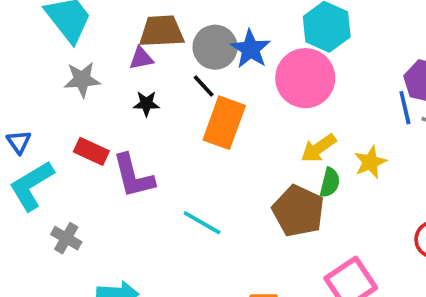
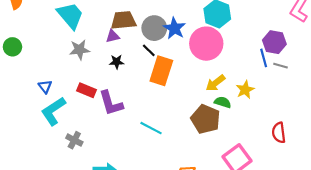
green semicircle: (330, 183) -> (223, 102), turned -84

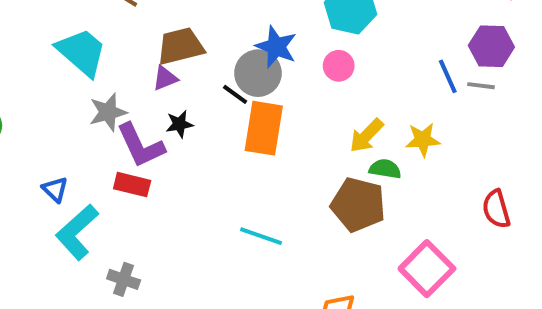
gray circle: (154, 28) -> (258, 73), moved
purple hexagon: (274, 42) -> (491, 46), moved
pink circle: (206, 44) -> (339, 66), size x0.5
yellow star: (245, 90) -> (423, 140), turned 30
purple L-shape: (111, 103) -> (141, 145), moved

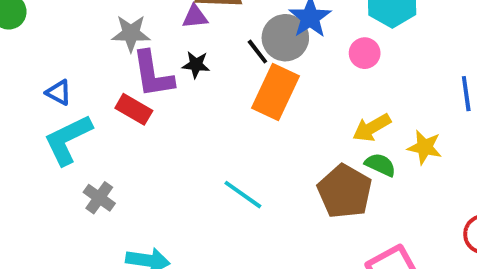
blue triangle: (55, 189) -> (59, 93), turned -32

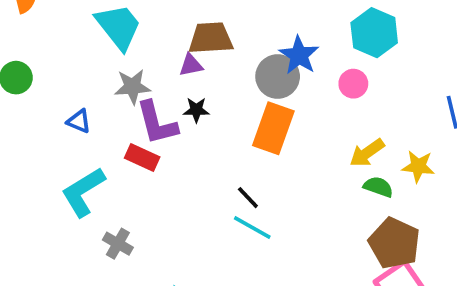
black line: (257, 52) -> (248, 198), moved
blue triangle: (59, 93) -> (79, 121), moved
brown pentagon: (345, 191) -> (394, 243), moved

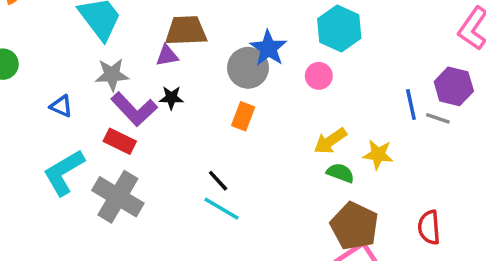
purple L-shape: (157, 123) -> (134, 109), turned -30
orange rectangle: (273, 128) -> (243, 116), size x0.6
gray cross: (118, 244) -> (118, 197), moved, size x1.8

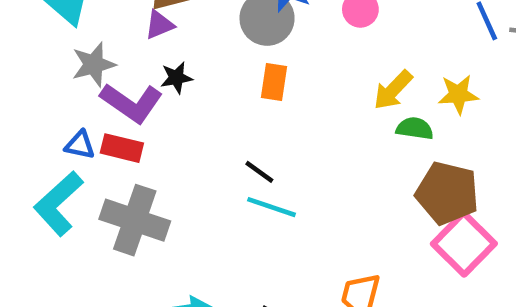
blue triangle: (61, 106) -> (80, 145), moved

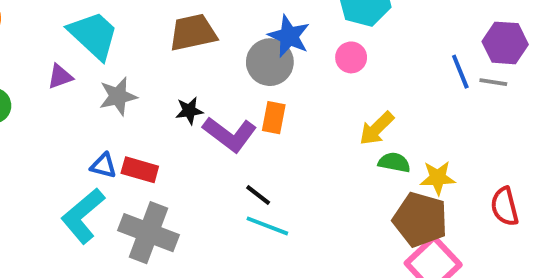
purple triangle: (159, 25) -> (60, 77), moved
yellow star: (458, 94) -> (438, 178), moved
purple L-shape: (132, 103) -> (230, 134), moved

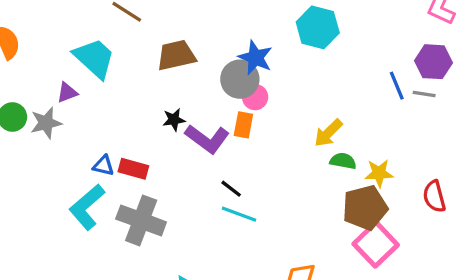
pink circle: (351, 57) -> (255, 97), moved
gray star: (118, 96) -> (46, 123), moved
brown pentagon: (420, 220) -> (365, 208), turned -30

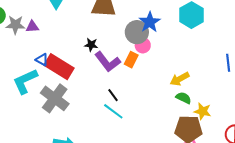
purple triangle: (67, 93) -> (32, 27), moved
red rectangle: (133, 169) -> (59, 67), size x1.6

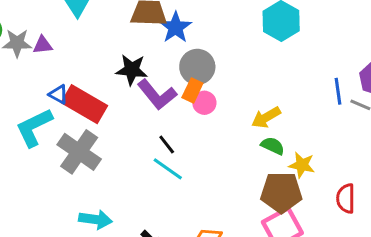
blue star: (150, 22) -> (176, 27), moved
gray circle: (137, 32) -> (197, 67), moved
black star: (91, 45) -> (132, 70), size x1.5
pink circle: (143, 45) -> (204, 103), moved

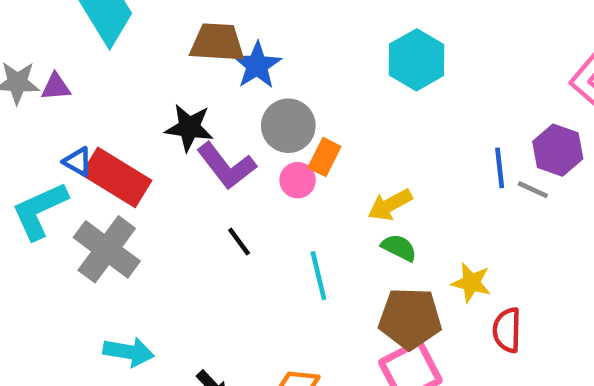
orange rectangle: (192, 90) -> (324, 157), moved
yellow star: (302, 165) -> (471, 283), moved
cyan line: (168, 169) -> (318, 276), moved, turned 40

